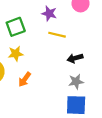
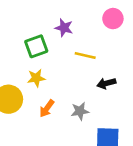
purple star: (49, 13) -> (64, 28), moved
gray star: (76, 82) -> (80, 111), moved

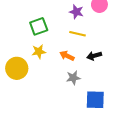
purple star: (64, 28) -> (76, 12), moved
orange arrow: (47, 108) -> (67, 56), moved, turned 80

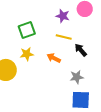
black arrow: (94, 56) -> (81, 50), moved, turned 64
gray star: (73, 78) -> (77, 77), moved

